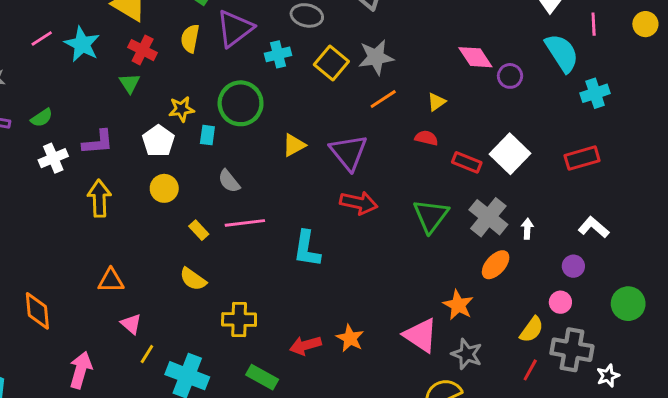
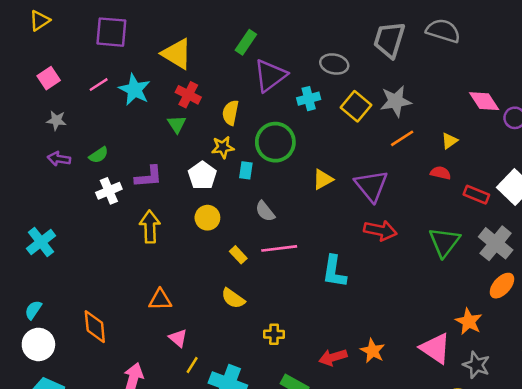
yellow semicircle: (190, 38) -> (231, 113), moved
yellow cross: (239, 319) -> (274, 334), size x0.7

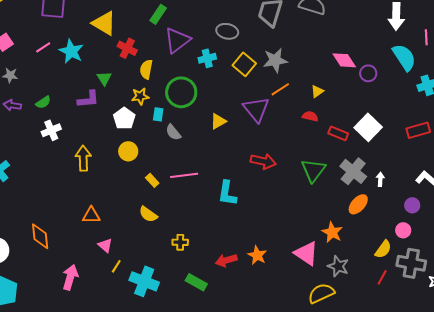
red cross: (188, 95) -> (127, 48), moved
purple L-shape: (149, 177) -> (88, 99), moved
purple triangle: (371, 186) -> (256, 109), moved
gray semicircle: (265, 211) -> (173, 132), moved

